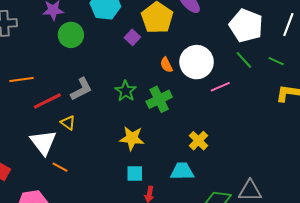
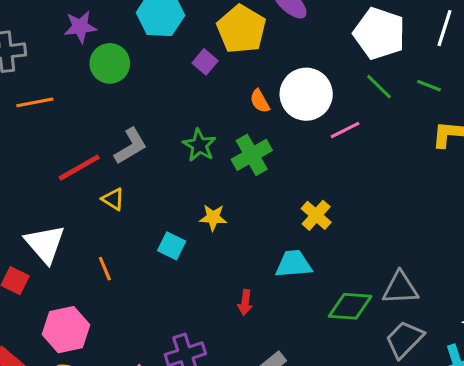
orange line: (22, 79) -> (35, 102), moved
yellow star: (132, 138) -> (213, 218), size x0.7
white triangle: (43, 142) -> (45, 244), moved
orange line: (60, 167) -> (105, 269), turned 42
cyan square: (135, 173) -> (172, 246), moved, turned 30

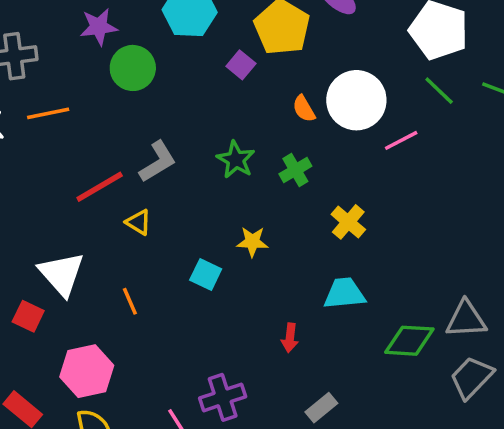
green cross: (252, 155) -> (295, 170), size x0.7
yellow cross: (316, 215) -> (348, 222), moved

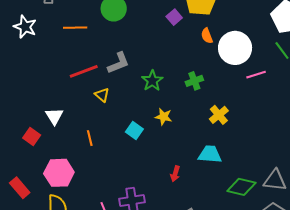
orange semicircle: (304, 109) -> (207, 36), moved
orange line: (48, 113) -> (75, 28), moved
green star: (236, 160) -> (152, 81), moved
white triangle: (62, 274) -> (54, 116), size x0.7

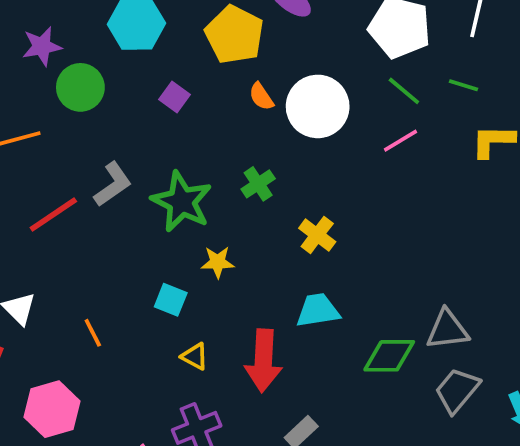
purple square: (174, 17) -> (174, 97), moved
pink line: (256, 75) -> (400, 141), moved
green star: (152, 81) -> (182, 202), size x1.5
yellow triangle: (102, 95) -> (195, 356), moved
red arrow: (175, 174) -> (263, 361), size x2.0

